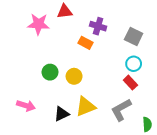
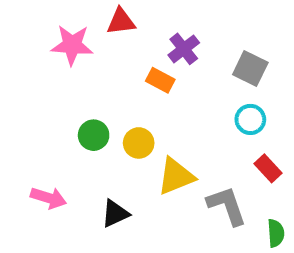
purple cross: (98, 26) -> (184, 49), turned 35
red rectangle: (130, 83) -> (268, 168), moved
yellow triangle: (86, 107) -> (176, 176), moved
gray L-shape: (121, 110) -> (227, 206), turned 100

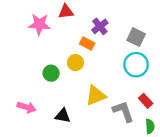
cyan circle: (250, 119) -> (136, 65), size x1.5
yellow circle: (139, 143) -> (75, 63), moved
red rectangle: (268, 168) -> (146, 101), moved
black triangle: (115, 214) -> (63, 116), turned 35

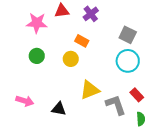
purple cross: (100, 26) -> (91, 14), moved
green circle: (51, 73) -> (37, 56), moved

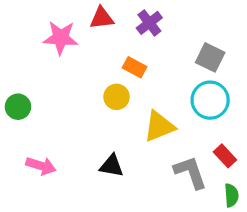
green circle: (37, 56) -> (18, 107), moved
yellow triangle: (90, 90) -> (159, 126), moved
black triangle: (59, 109) -> (112, 166), moved

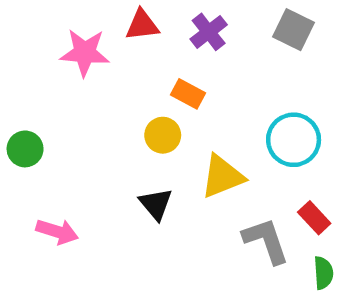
gray square: (210, 57) -> (294, 30), moved
black triangle: (112, 166) -> (156, 204), moved, turned 40

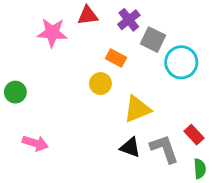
gray square: (294, 30) -> (153, 40), moved
cyan circle: (294, 140) -> (181, 62), moved
black triangle: (156, 204) -> (130, 147), moved, turned -30

